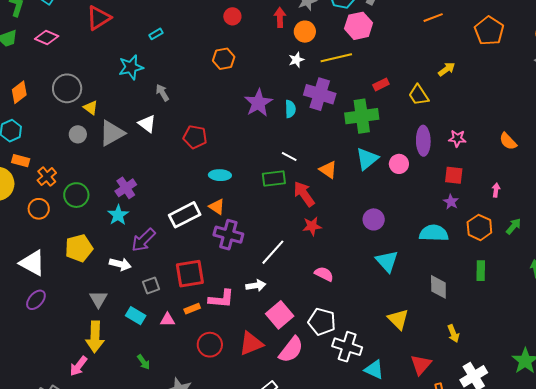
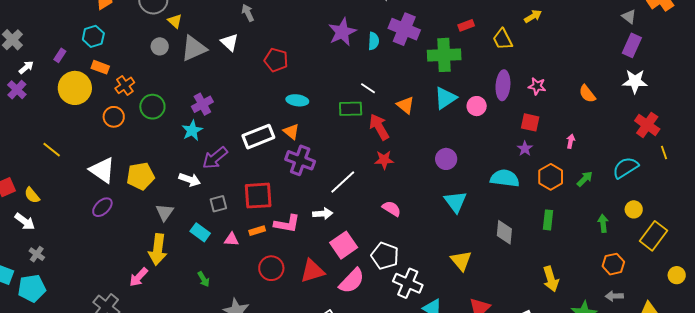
yellow pentagon: (79, 248) -> (140, 176), moved
yellow arrow: (453, 333) -> (551, 279), moved, size x1.4

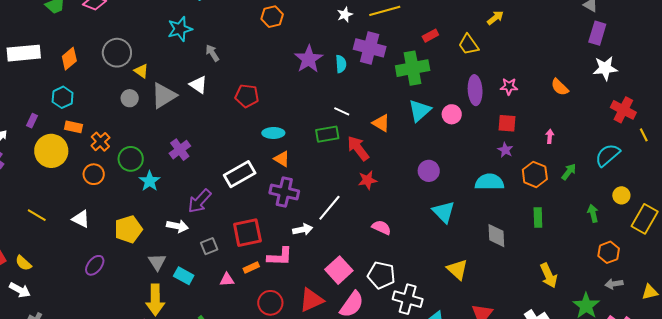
cyan star: (192, 130) -> (150, 181), moved
orange triangle: (291, 132) -> (282, 159), moved
white triangle: (102, 170) -> (81, 219), moved, size x0.7
white arrow: (323, 214) -> (303, 229), moved
cyan rectangle: (200, 232) -> (184, 276), moved

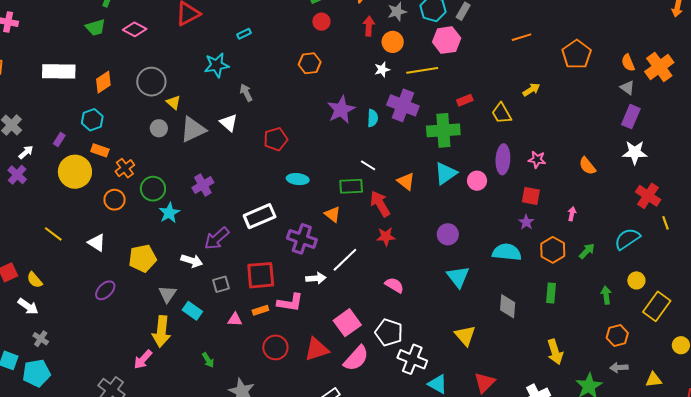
red pentagon: (247, 96) -> (276, 139), turned -30
orange triangle: (282, 159) -> (333, 214), moved

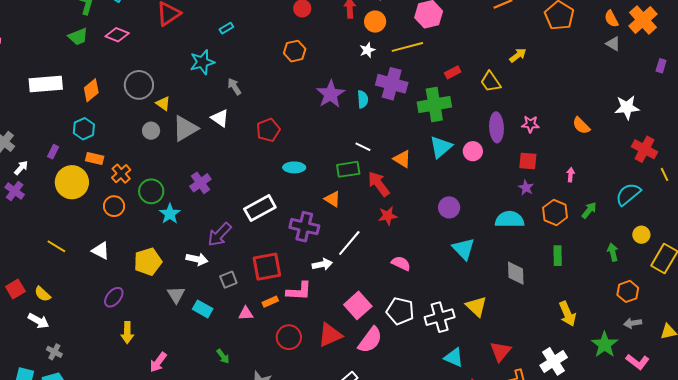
purple rectangle: (631, 117) -> (661, 66), moved, size x0.6
yellow arrow: (161, 331) -> (127, 333), moved, size x0.7
white cross: (412, 359) -> (440, 317), moved, turned -32

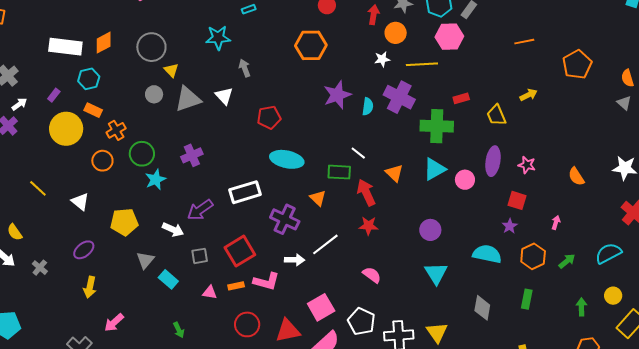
orange hexagon: (295, 51) -> (311, 45), size x1.4
white rectangle: (46, 84) -> (65, 47), moved
cyan ellipse: (294, 167) -> (287, 159), size x1.5
red square: (267, 267) -> (240, 251), turned -32
gray cross: (54, 352) -> (40, 268), moved

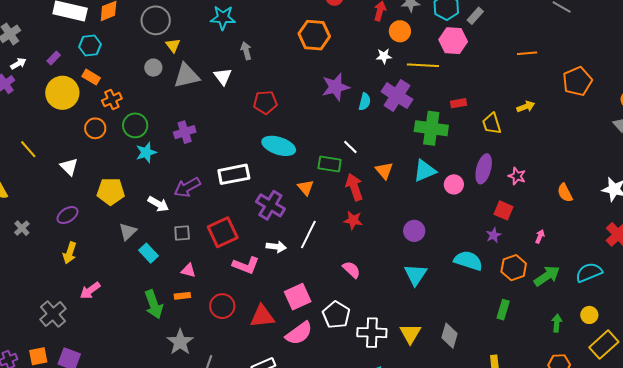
white line: (325, 244) -> (308, 235), turned -32
green arrow: (567, 261) -> (547, 276), size x1.5
orange rectangle: (236, 286) -> (182, 296), moved
gray diamond: (482, 308) -> (449, 336), moved
green arrow: (179, 330) -> (154, 304), size x1.8

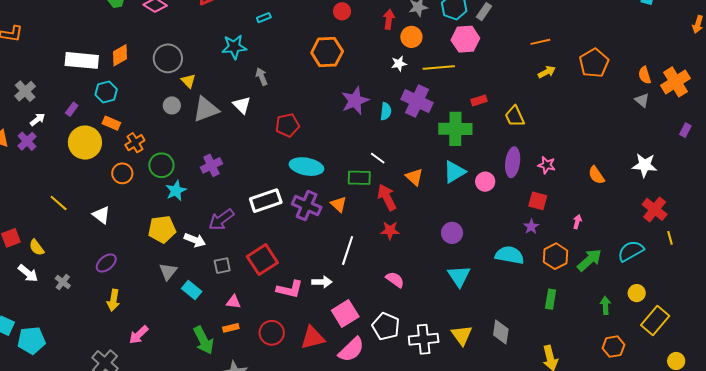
yellow arrow: (526, 107) -> (547, 72), moved
yellow pentagon: (111, 191) -> (162, 229), moved
purple cross: (270, 205) -> (307, 206), moved
white arrow: (276, 247) -> (322, 282), moved

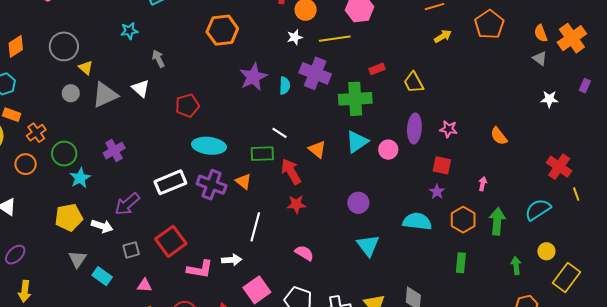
cyan star: (234, 47) -> (129, 31), size x0.7
white star: (645, 165) -> (549, 99), moved, size x0.7
green arrow: (589, 260) -> (497, 221), turned -40

